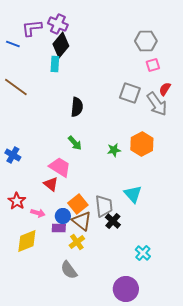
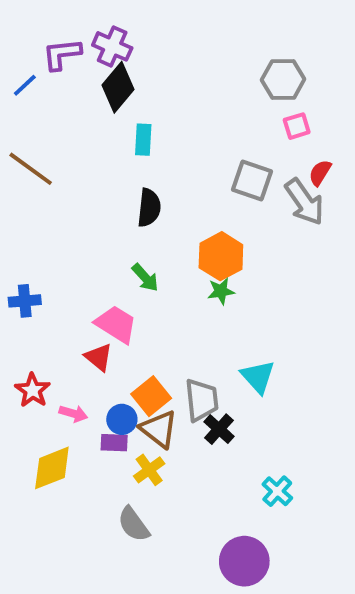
blue line: (13, 44) -> (25, 85), turned -64
cyan rectangle: (55, 64) -> (143, 140), moved
orange hexagon: (142, 144) -> (221, 256), moved
blue cross: (13, 155) -> (25, 301), turned -35

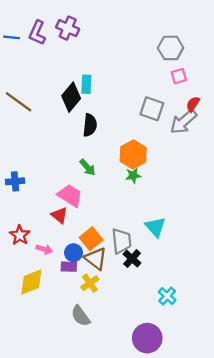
purple L-shape: (62, 54) -> (37, 33), turned -60
blue line: (25, 85) -> (12, 37), moved, turned 49
black diamond: (118, 87) -> (71, 97), moved
gray arrow: (304, 202) -> (183, 122), turned 84

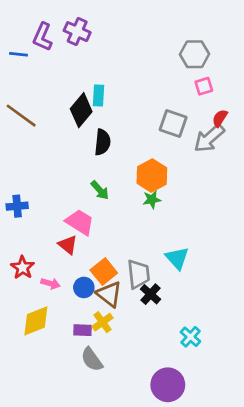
blue line: (12, 37) -> (19, 54), moved
purple rectangle: (69, 267) -> (83, 330), moved

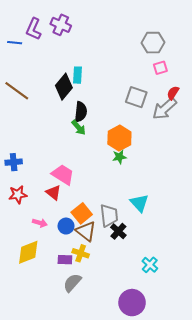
green arrow: (100, 190) -> (79, 128), moved
red star: (23, 267) -> (18, 195), moved, turned 30
yellow cross: (102, 322) -> (81, 253), turned -35
gray semicircle: (92, 359) -> (72, 283), turned 78

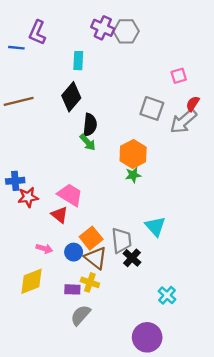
purple cross: (61, 25) -> (103, 28), moved
gray hexagon: (153, 43) -> (126, 31), moved
cyan rectangle: (78, 75) -> (78, 61), moved
brown line: (17, 91) -> (19, 101), turned -50
red star: (18, 195) -> (28, 197), moved

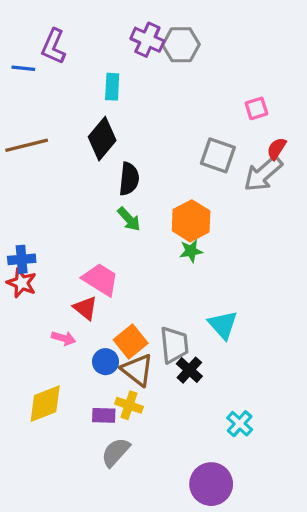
green arrow: (88, 142) -> (129, 219), moved
red star: (28, 197) -> (22, 283), moved, turned 30
pink arrow: (44, 249) -> (64, 338), moved

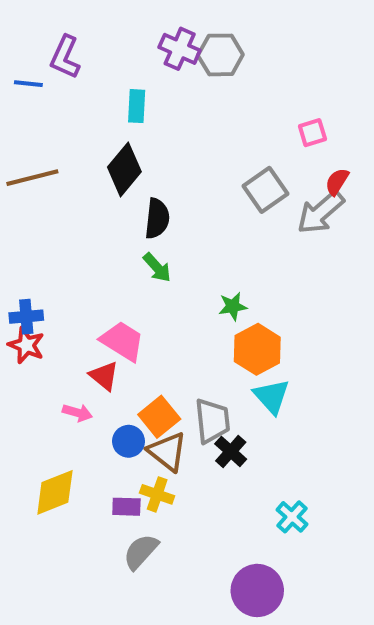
gray square: (218, 155) -> (265, 190), turned 36
orange hexagon: (191, 221) -> (257, 349), moved

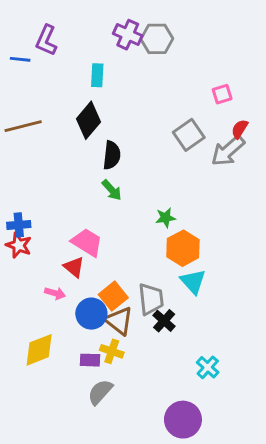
blue circle: (128, 441) -> (91, 314), size x1.4

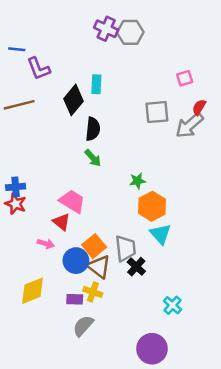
purple L-shape: (46, 40) -> (39, 69), moved, turned -45
cyan rectangle: (97, 75) -> (96, 84), moved
gray square: (189, 135) -> (157, 112), turned 30

